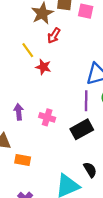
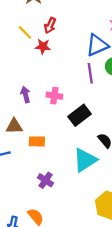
red arrow: (54, 36) -> (50, 25), moved
black rectangle: (82, 129) -> (79, 115), moved

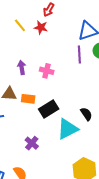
yellow line: (25, 32) -> (20, 25), moved
black rectangle: (79, 115) -> (49, 109), moved
orange rectangle: (37, 141) -> (28, 99), moved

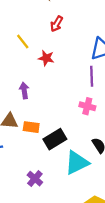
red star: (41, 27) -> (46, 58), moved
pink cross: (47, 71) -> (87, 106), moved

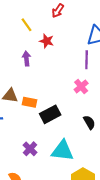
purple arrow: (24, 90) -> (26, 59), moved
pink cross: (87, 106) -> (81, 86), turned 32
cyan triangle: (77, 163) -> (63, 151), moved, turned 30

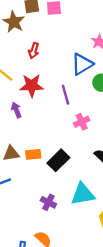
red star: (47, 41) -> (32, 86), size x1.5
purple line: (87, 60) -> (65, 95), moved
pink cross: (81, 86) -> (82, 122), turned 32

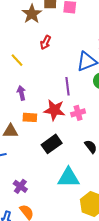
red star: (32, 86) -> (54, 110), moved
orange rectangle: (33, 154) -> (30, 117), moved
purple cross: (48, 202) -> (20, 186), moved

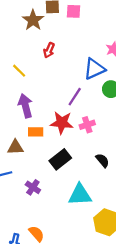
purple line: (67, 86) -> (75, 97), turned 42
purple arrow: (21, 93) -> (25, 106), size x1.5
purple cross: (20, 186) -> (33, 187), moved

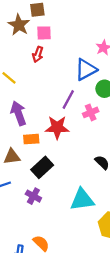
pink square: (74, 11) -> (44, 33), moved
pink cross: (87, 125) -> (91, 112), moved
black rectangle: (60, 159) -> (42, 167), moved

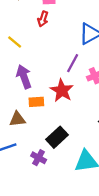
red star: (57, 127) -> (62, 90), turned 30
black rectangle: (42, 167) -> (57, 137), moved

